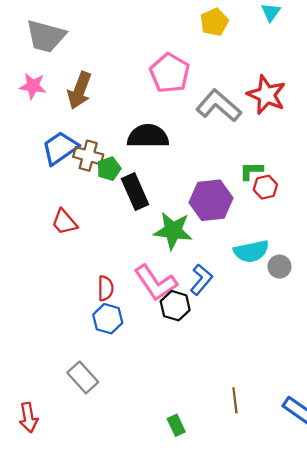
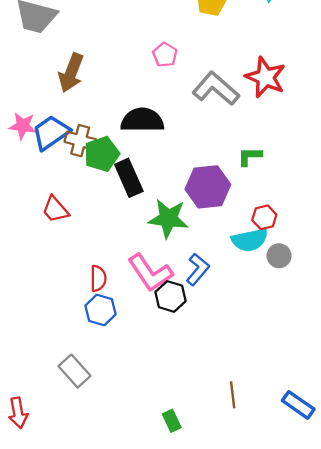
pink pentagon: (170, 73) -> (165, 55), size x0.6
pink star: (33, 86) -> (23, 126), moved
green pentagon: (109, 169) -> (102, 154), size x1.4
red hexagon: (265, 187) -> (264, 217), moved

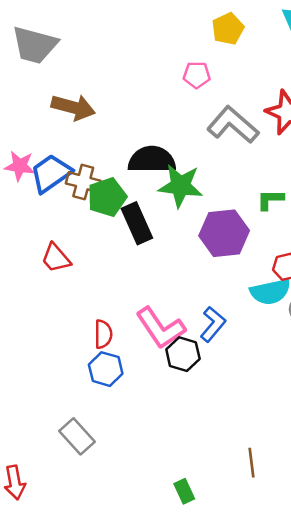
pink pentagon: (165, 55) -> (197, 75), moved, turned -30
brown arrow: (71, 73) -> (73, 107), turned -96
green star: (168, 218) -> (180, 186), moved

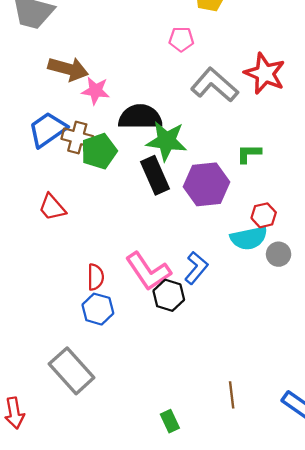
pink star: (20, 166) -> (96, 91), moved
black rectangle: (137, 223) -> (155, 175), moved
gray rectangle: (77, 436) -> (72, 371), size x1.4

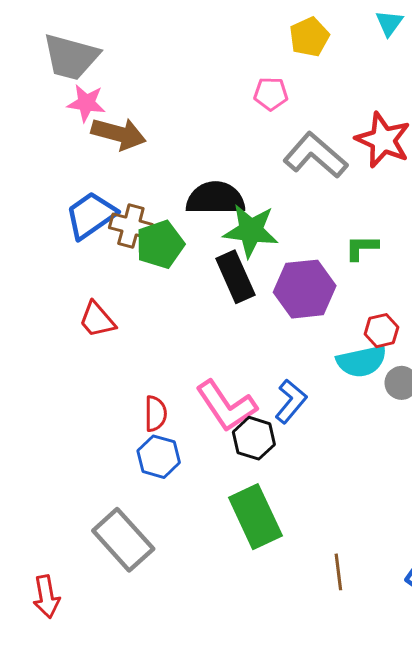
pink star: (96, 91) -> (86, 103), moved
green rectangle: (170, 421) -> (255, 517), moved, size x2.0

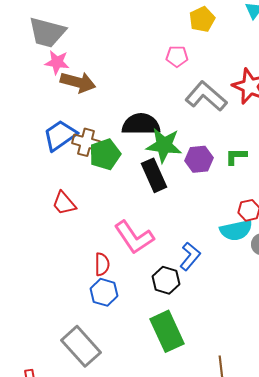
purple hexagon: (305, 289) -> (199, 159), moved, size x0.7
pink L-shape: (226, 406) -> (134, 237), moved

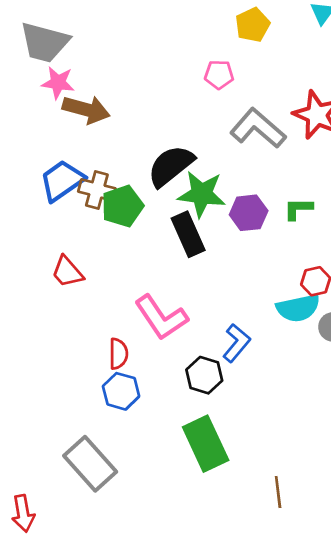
black semicircle: (141, 124) -> (171, 166), turned -39

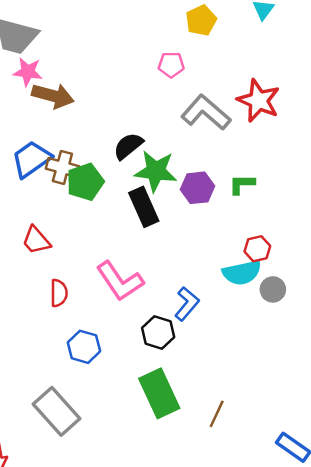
black semicircle: (171, 166) -> (128, 146), size x0.7
red semicircle: (118, 354) -> (59, 293), moved
brown line: (278, 492) -> (217, 414), moved, turned 32

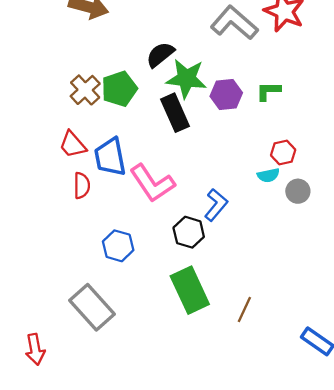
blue trapezoid: (31, 159) -> (110, 157), moved, turned -66
brown cross: (62, 167) -> (85, 90), moved, turned 32
cyan semicircle: (242, 273) -> (268, 175), size x0.6
red semicircle: (59, 293) -> (82, 186), moved

